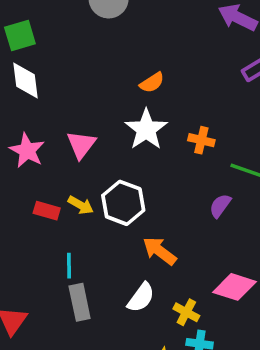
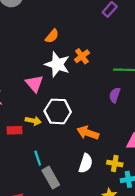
orange cross: (201, 140) -> (82, 56), moved, turned -32
pink triangle: (81, 145) -> (34, 84), moved

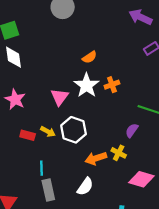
orange arrow: (88, 133) -> (96, 158), turned -54
yellow cross: (115, 164) -> (119, 153), moved

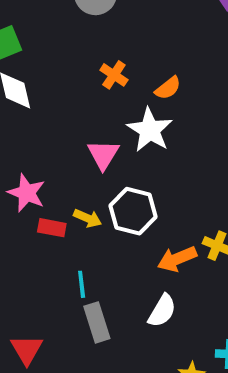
orange semicircle: (89, 57) -> (168, 88), moved
orange cross: (112, 85) -> (114, 75), moved, turned -32
pink star: (15, 99) -> (27, 193), moved

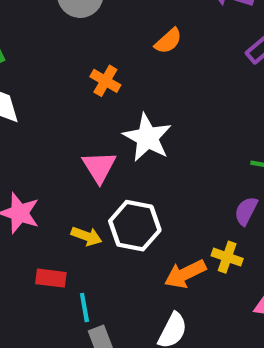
orange semicircle: (168, 88) -> (168, 41), moved
red rectangle: (52, 228) -> (51, 278), moved

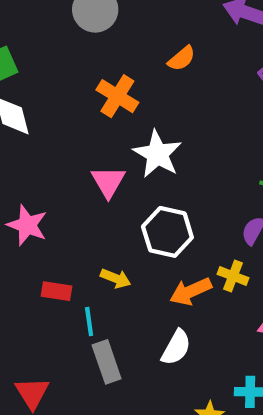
orange cross: (105, 81) -> (117, 96), size x1.4
white hexagon: (135, 226) -> (167, 232), moved
yellow arrow: (87, 236) -> (116, 278), moved

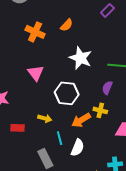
orange semicircle: (182, 58) -> (67, 25), moved
white star: (157, 154) -> (81, 58), moved
cyan line: (89, 322) -> (60, 138), moved

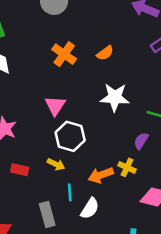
white star: (81, 58) -> (115, 97), turned -30
white hexagon: (67, 93) -> (70, 136), moved

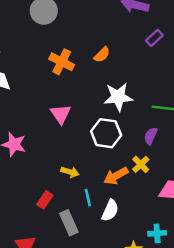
white hexagon: (70, 136) -> (106, 133), moved
yellow cross: (127, 167) -> (141, 164), turned 30
red rectangle: (20, 170) -> (45, 200), moved, turned -60

